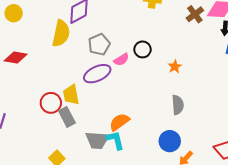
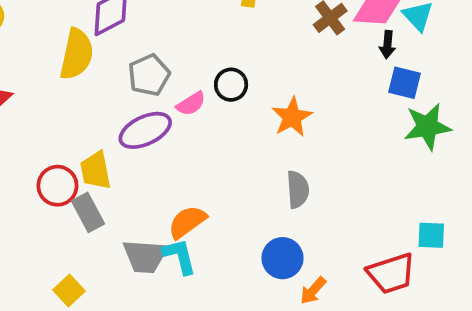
orange star: (175, 67) -> (292, 117), size x1.5

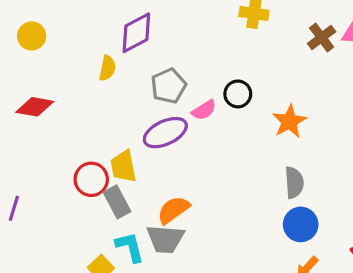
yellow semicircle: (77, 54) -> (107, 68), size x0.6
orange semicircle: (187, 222) -> (173, 210), moved
cyan L-shape: (180, 256) -> (130, 247), moved
blue circle: (282, 258) -> (301, 224), moved

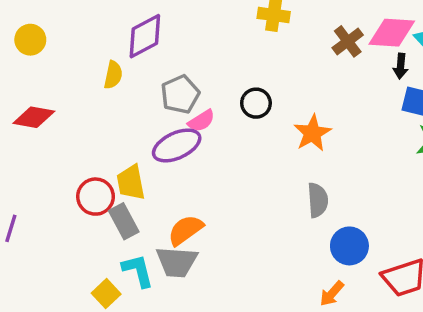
pink semicircle: (204, 110) -> (201, 121), moved
blue circle: (301, 224) -> (349, 246), moved

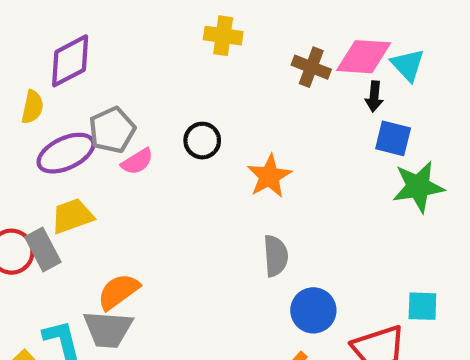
brown cross: (348, 41) -> (311, 67), turned -32
purple ellipse: (177, 145) -> (66, 153), moved
yellow trapezoid: (131, 182) -> (72, 216), moved, turned 81
gray rectangle: (124, 221) -> (43, 250), moved

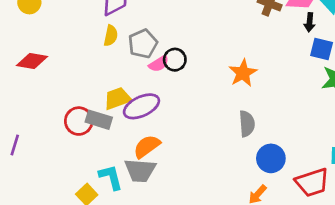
yellow semicircle: (32, 107) -> (111, 36), moved
black circle: (202, 141) -> (175, 60), moved
purple ellipse: (66, 153) -> (141, 106), moved
gray rectangle: (43, 250) -> (99, 120), turned -45

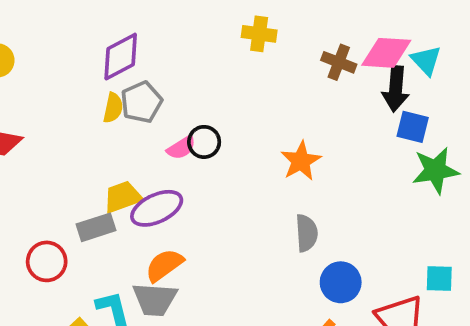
black arrow: (310, 22) -> (396, 89), size x1.6
gray pentagon: (143, 44) -> (141, 102), moved
gray rectangle: (99, 120) -> (96, 227), turned -35
red circle: (79, 121) -> (47, 261), moved

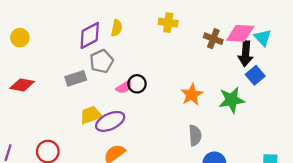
yellow semicircle: (113, 108) -> (117, 28), moved
blue square: (413, 127) -> (255, 75), turned 36
green star: (435, 170) -> (232, 100), moved
gray rectangle: (96, 227) -> (76, 78), moved

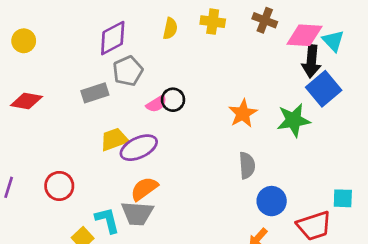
yellow semicircle: (117, 28) -> (170, 28), moved
brown cross: (213, 39) -> (265, 20), moved
blue square: (255, 75) -> (324, 89), size x1.4

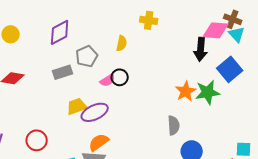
brown cross: (265, 20) -> (233, 19), moved
yellow semicircle: (170, 28) -> (122, 43), moved
purple diamond: (113, 38) -> (60, 32), moved
black arrow: (311, 61) -> (201, 49), moved
orange star: (243, 113) -> (186, 91), moved

